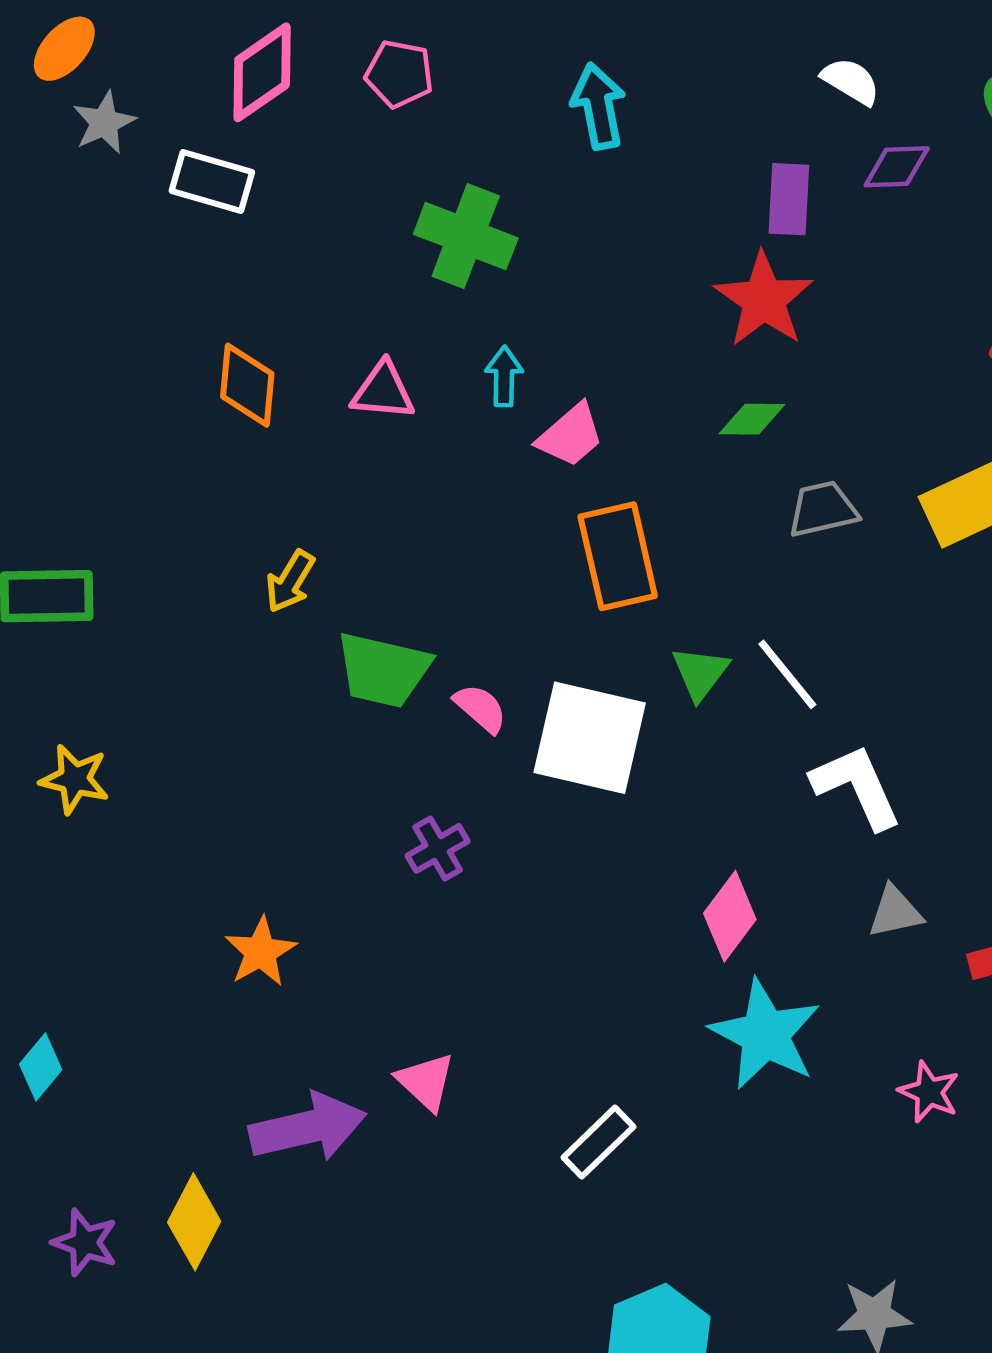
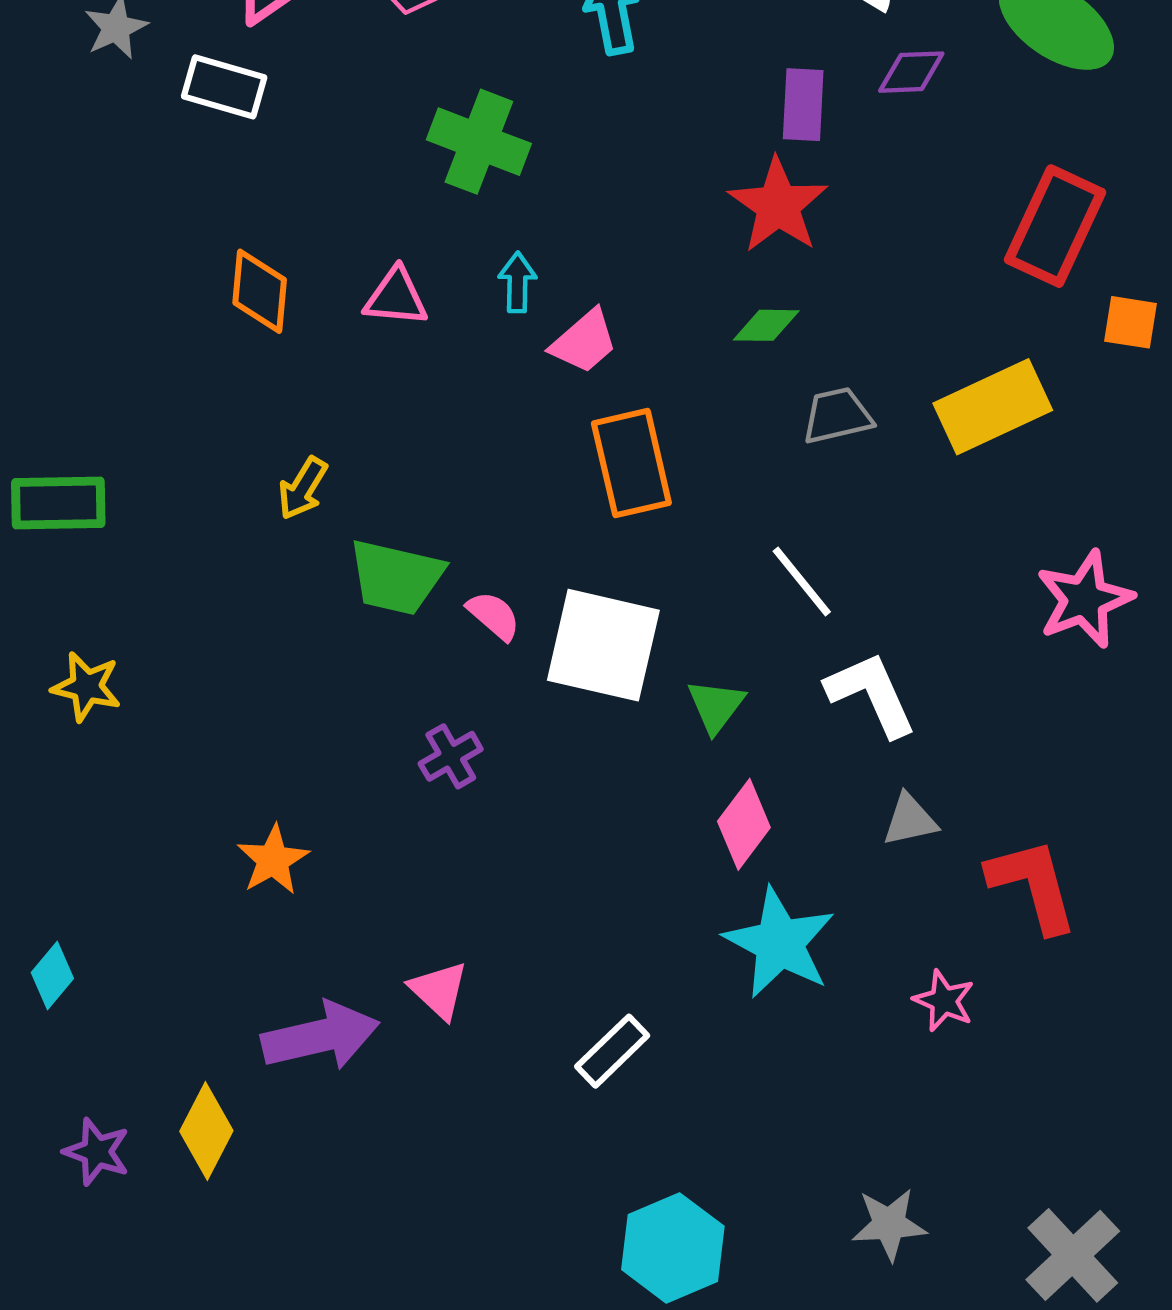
green triangle: (700, 673) -> (716, 706), moved

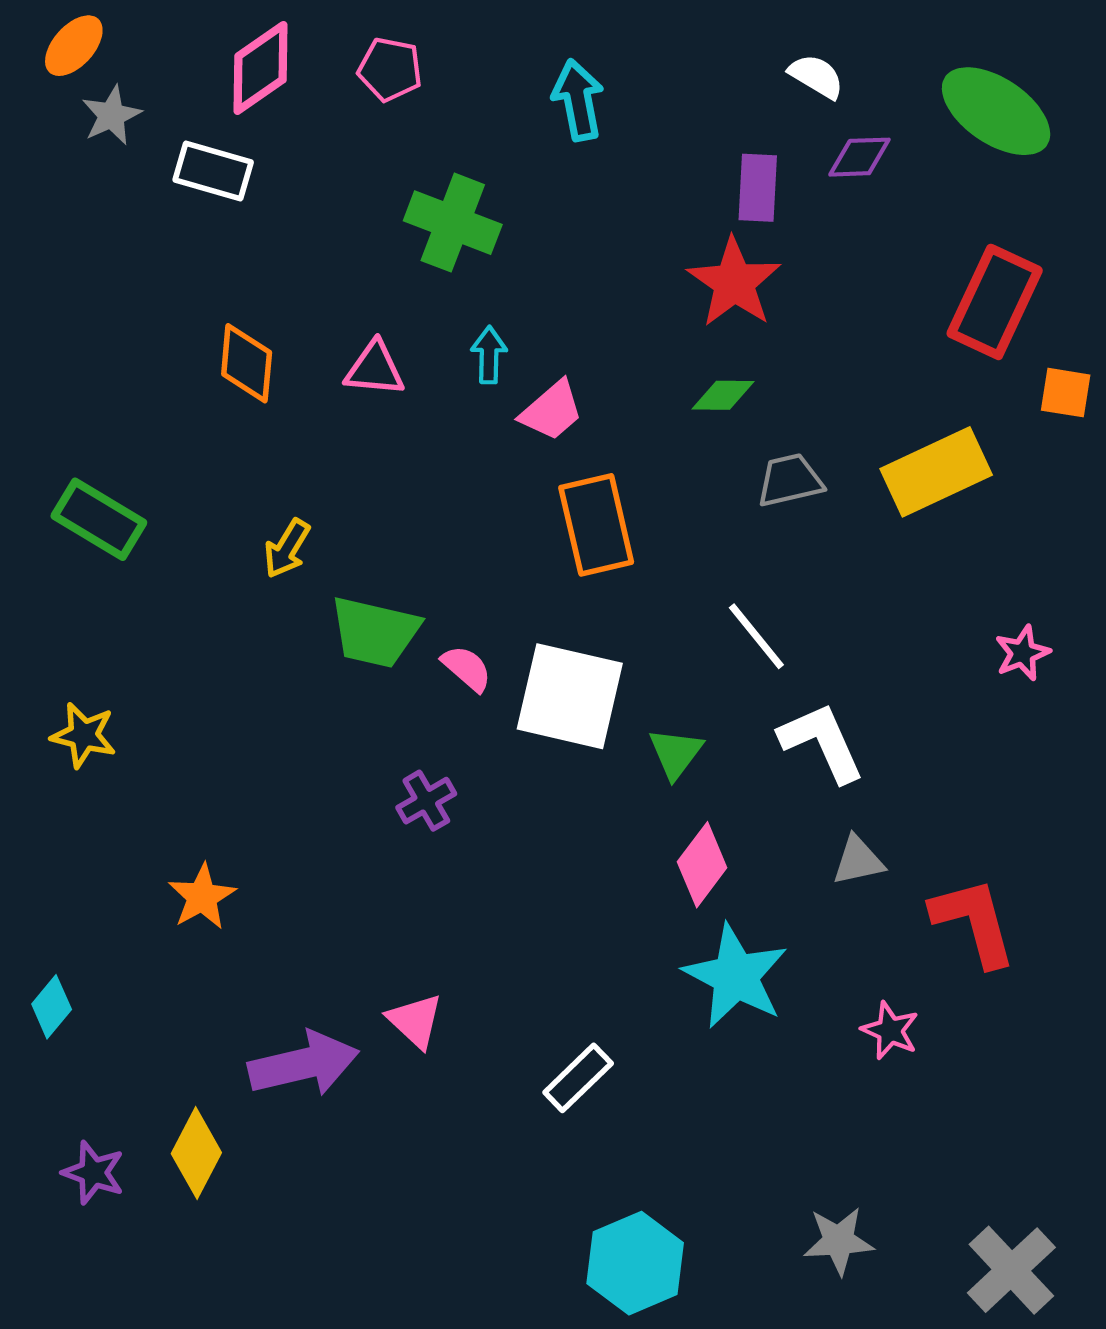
green rectangle: (58, 503) -> (99, 519), moved, turned 32
pink star: (1085, 599) -> (1022, 653), size x0.6
orange star: (273, 860) -> (202, 897), moved

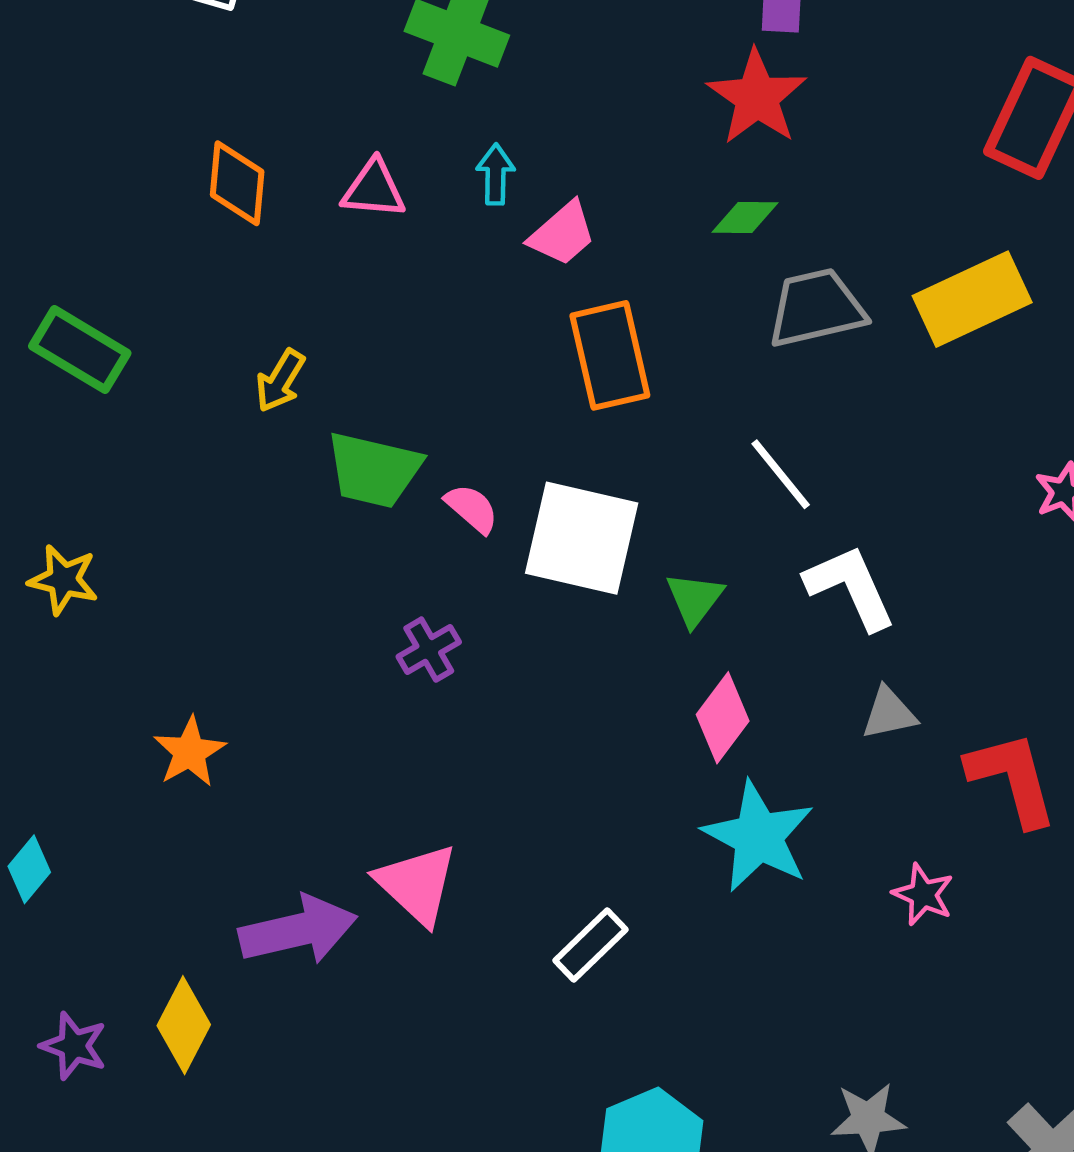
gray trapezoid: (790, 480) -> (816, 308), size x1.4
pink triangle: (415, 1021) -> (417, 884), size x1.4

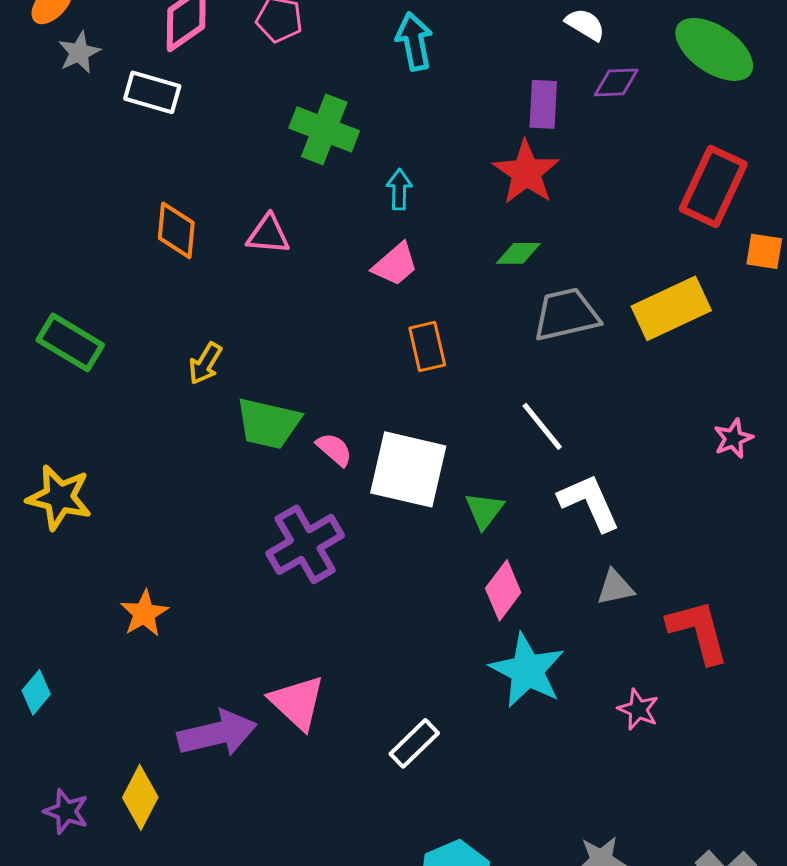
cyan arrow: (496, 174) -> (399, 189), moved
orange rectangle: (610, 355) -> (427, 346), size x0.7
yellow star: (63, 580) -> (59, 497), size x1.4
purple cross: (429, 649) -> (305, 544), size x1.8

